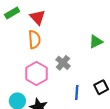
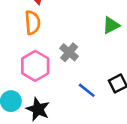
blue line: (77, 93) -> (87, 90), turned -56

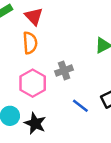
gray cross: (69, 52) -> (64, 71), turned 30

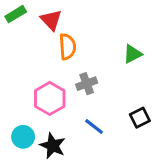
orange semicircle: (30, 43) -> (67, 47), moved
blue line: (80, 106) -> (94, 126), moved

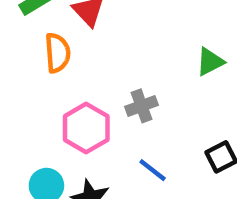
orange semicircle: (67, 47) -> (57, 53), moved

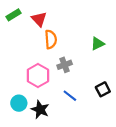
orange semicircle: (57, 53) -> (51, 39), moved

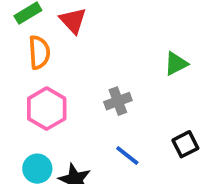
orange semicircle: (51, 39) -> (39, 52), moved
pink hexagon: (38, 75) -> (47, 109), moved

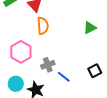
orange semicircle: (39, 52) -> (43, 26), moved
gray cross: (118, 101) -> (48, 65), moved

